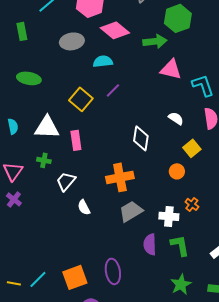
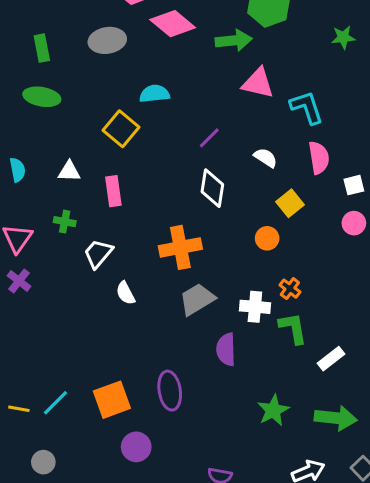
green rectangle: (22, 31) -> (42, 48), moved
cyan semicircle: (103, 61) -> (154, 94), moved
purple line: (113, 90) -> (209, 138), moved
white triangle: (47, 127) -> (69, 171), size x0.6
green L-shape: (180, 245) -> (293, 328), moved

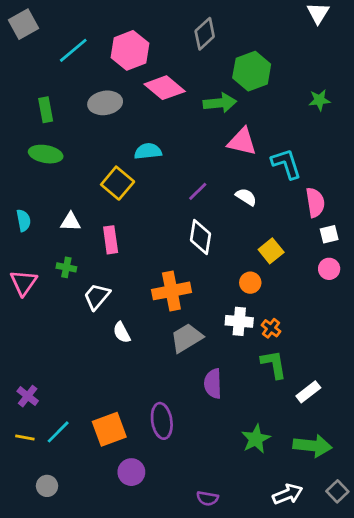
white semicircle: (266, 158) -> (246, 197), moved
pink semicircle: (319, 158) -> (315, 202), moved
purple cross: (19, 281) -> (28, 396), moved
white cross: (255, 307) -> (239, 321), moved

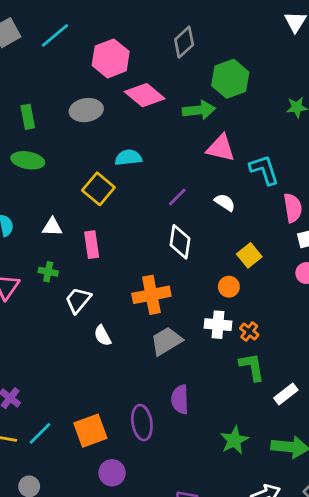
cyan line: (73, 50) -> (55, 35), moved
purple semicircle: (213, 384) -> (180, 399), moved

